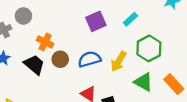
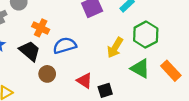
brown circle: (60, 59) -> (47, 74), moved
blue semicircle: (89, 59) -> (65, 45), moved

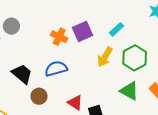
orange cross: (41, 28) -> (59, 37), moved
yellow arrow: (115, 48) -> (105, 57), moved

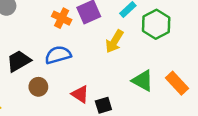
green hexagon: (135, 58) -> (156, 24), moved
black trapezoid: (22, 74) -> (19, 61), turned -70

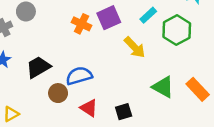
yellow arrow: (114, 41) -> (135, 47), turned -75
blue semicircle: (58, 55) -> (79, 76), moved
red triangle: (80, 94) -> (89, 108), moved

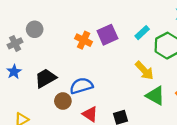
yellow arrow: (135, 47) -> (144, 71), moved

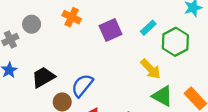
orange cross: (84, 40) -> (72, 17), moved
blue semicircle: (81, 86) -> (82, 85), turned -35

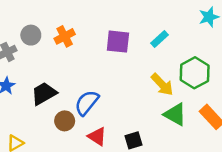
orange cross: (72, 17) -> (65, 36), moved, turned 36
purple square: (111, 30) -> (118, 42), turned 30
green hexagon: (175, 42) -> (195, 73), moved

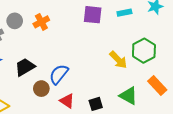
cyan rectangle: (160, 39) -> (124, 13), moved, turned 32
purple square: (118, 42) -> (93, 15), moved
green triangle: (175, 114) -> (129, 96), moved

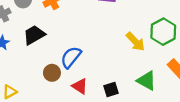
black trapezoid: (25, 67) -> (34, 35), moved

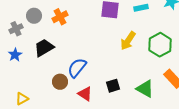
yellow arrow: (135, 42) -> (128, 41), moved, turned 78
black square: (111, 90) -> (113, 86), moved

